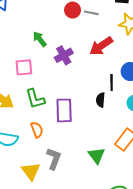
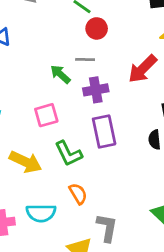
gray line: (91, 13) -> (85, 60), moved
purple cross: (64, 55) -> (96, 90), turned 30
purple rectangle: (64, 110) -> (104, 131), moved

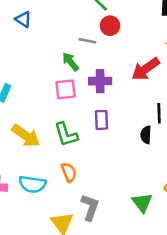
gray line: (85, 60) -> (87, 41), moved
pink square: (46, 115) -> (66, 89), moved
purple rectangle: (104, 131) -> (101, 120), size x0.7

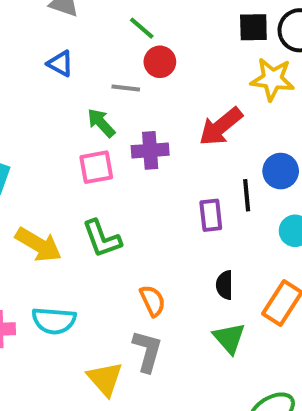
blue triangle: (23, 19) -> (60, 63), moved
purple rectangle: (101, 120) -> (211, 215), moved
black semicircle: (146, 135) -> (225, 285), moved
orange semicircle: (69, 172) -> (153, 301), moved

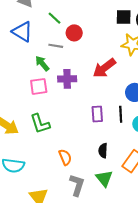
green line: (142, 28) -> (55, 18), moved
blue triangle: (60, 63) -> (22, 32), size x1.5
black line: (247, 195) -> (121, 114), moved
gray L-shape: (147, 351) -> (77, 185), moved

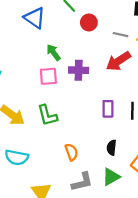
gray line: (56, 46) -> (121, 35), moved
green triangle: (104, 178) -> (111, 177), turned 36
gray L-shape: (77, 185) -> (82, 182), turned 55

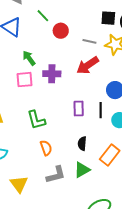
green L-shape: (47, 115) -> (36, 120), moved

